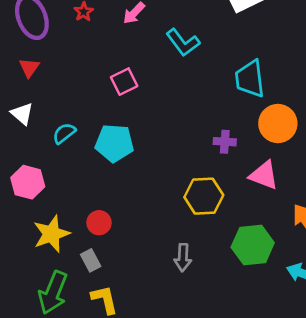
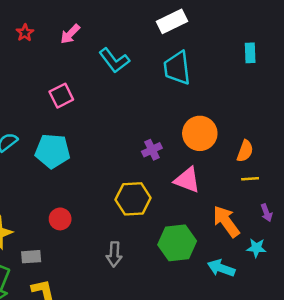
cyan trapezoid: (250, 79) -> (177, 68), moved
purple cross: (225, 142) -> (152, 150), turned -30
red circle: (99, 223) -> (60, 219), moved
gray rectangle: (91, 260) -> (31, 257), turned -66

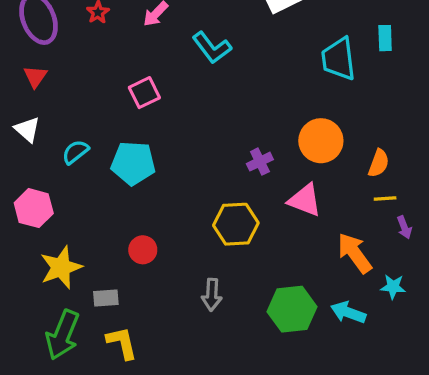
cyan trapezoid: (177, 68) -> (339, 59), moved
purple arrow: (266, 213) -> (404, 227), moved
green hexagon: (177, 243) -> (292, 309), moved

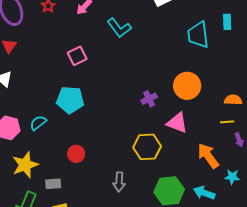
cyan semicircle: (75, 152) -> (38, 123), moved
orange semicircle: (379, 163) -> (233, 100), moved, turned -108
yellow hexagon: (236, 224) -> (147, 147), moved

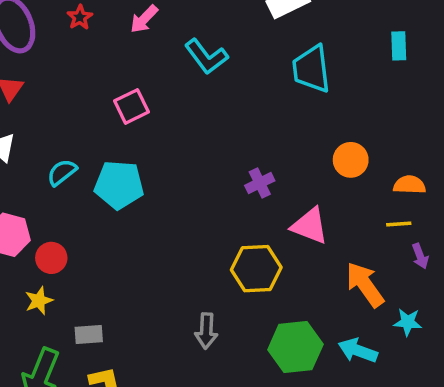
cyan trapezoid: (198, 35) -> (311, 69), moved
orange circle: (187, 86) -> (351, 160), moved, size x0.7
cyan semicircle: (38, 123) -> (62, 172), moved
red circle: (76, 154) -> (51, 258), moved
yellow star: (25, 165) -> (39, 301), size x0.6

